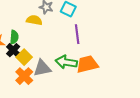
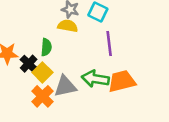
yellow semicircle: (34, 20) -> (68, 26), moved
green semicircle: (14, 37) -> (46, 47), moved

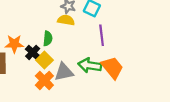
orange trapezoid: (122, 81) -> (112, 68), turned 65

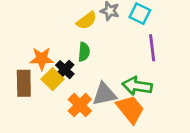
yellow semicircle: (66, 20) -> (87, 20), moved, turned 133
yellow square: (44, 60) -> (53, 79), moved
orange trapezoid: (112, 68) -> (130, 109), moved

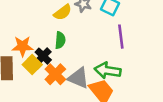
gray triangle: (104, 94) -> (78, 78), turned 35
orange cross: (80, 105) -> (55, 74), moved

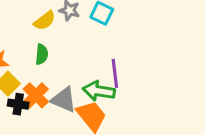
purple line: (121, 37) -> (115, 73), moved
black cross: (43, 56) -> (18, 104), moved, turned -35

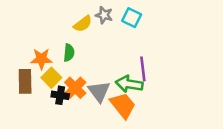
green semicircle: (42, 54) -> (69, 53), moved
gray triangle: (64, 100) -> (99, 92), turned 30

